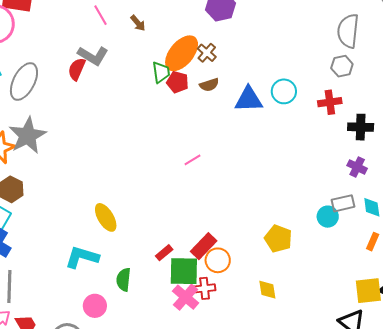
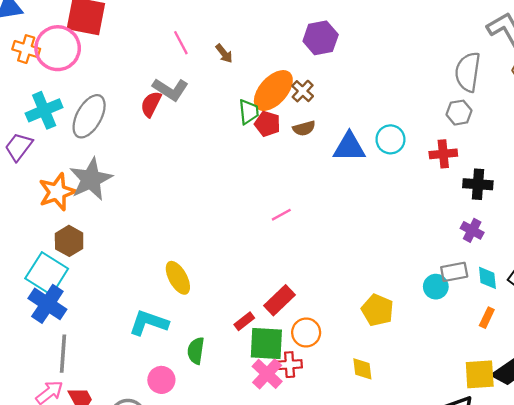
red rectangle: (204, 246) -> (279, 300), moved

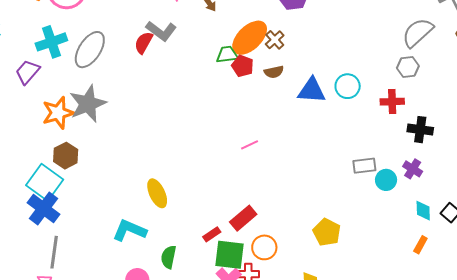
gray semicircle: (468, 72) -> (418, 33), turned 36
green trapezoid: (249, 112) -> (227, 55), turned -95
gray rectangle: (454, 272) -> (364, 166), moved
cyan circle: (436, 287) -> (386, 180), moved

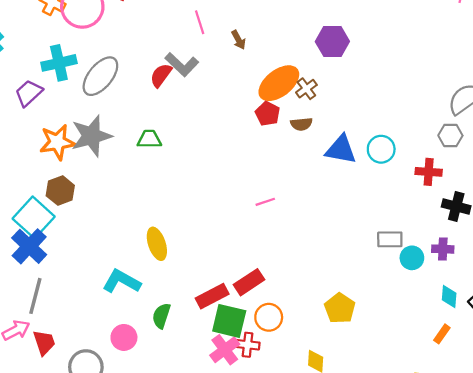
green trapezoid: (227, 55) -> (149, 139), moved
purple cross: (413, 169) -> (443, 249), turned -36
red rectangle: (212, 234) -> (212, 296), size x1.6

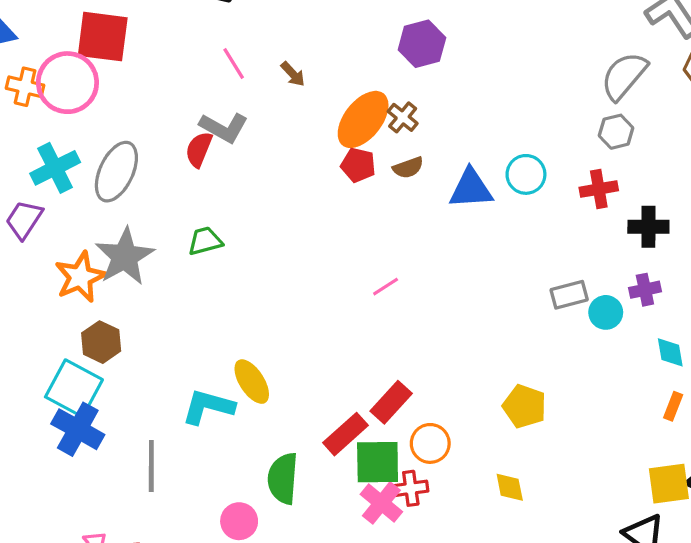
cyan L-shape: (122, 281) -> (208, 407), moved
gray line: (35, 296) -> (151, 466), moved
green semicircle: (161, 316) -> (283, 478), size x1.4

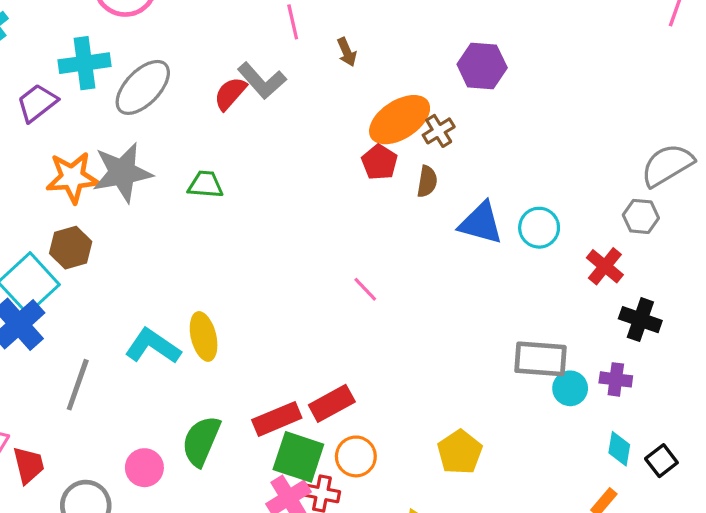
brown semicircle: (408, 168) -> (427, 181), turned -80
red cross: (599, 189) -> (605, 266), turned 30
pink line: (386, 287) -> (365, 289), turned 60
gray rectangle: (569, 295) -> (541, 359), size x1.4

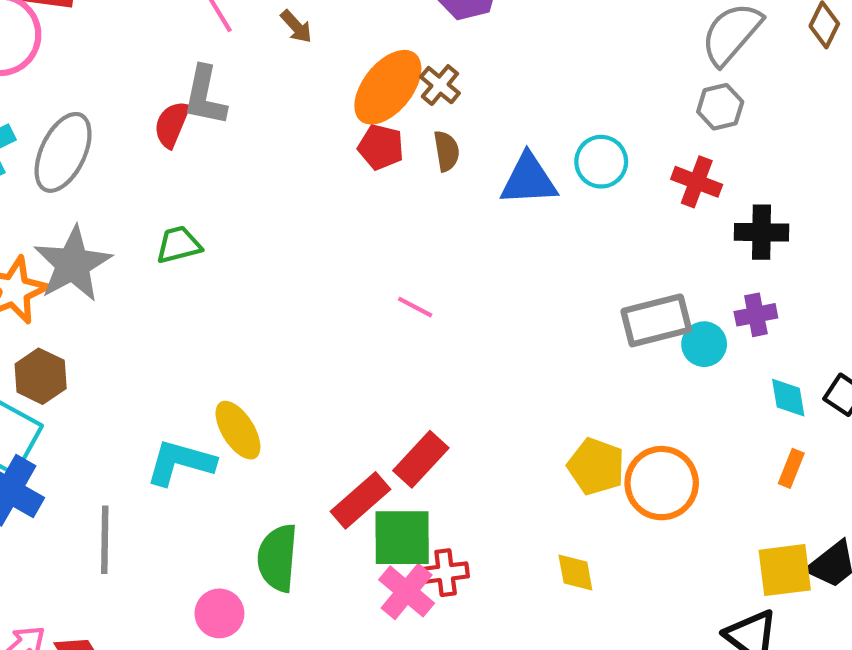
gray L-shape: (262, 81) -> (205, 96), turned 72
orange circle: (356, 456) -> (662, 483), moved, size x1.4

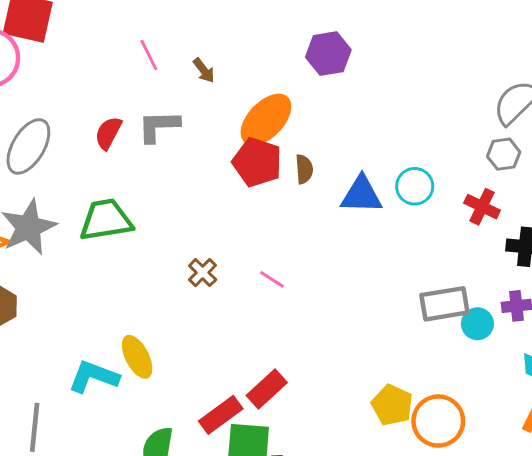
brown cross: (440, 85) -> (203, 273), moved
gray L-shape: (205, 96) -> (159, 126), moved, turned 72
red pentagon: (381, 147) -> (257, 162), size x1.5
green trapezoid: (179, 245) -> (106, 220), size x1.6

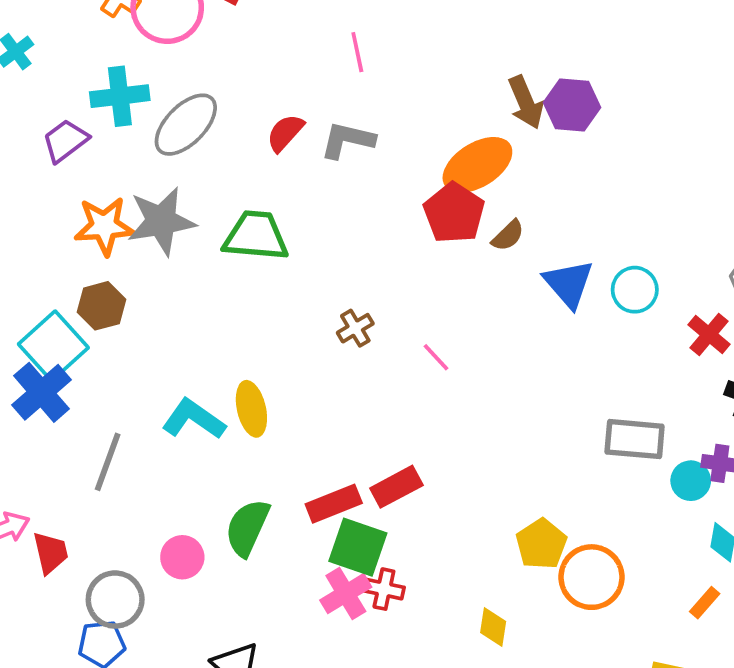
brown arrow: (204, 70) -> (526, 102), moved, size x1.6
brown semicircle: (304, 169) -> (508, 236), turned 36
blue triangle: (361, 195) -> (569, 284), turned 33
cyan circle: (477, 324) -> (691, 481), moved

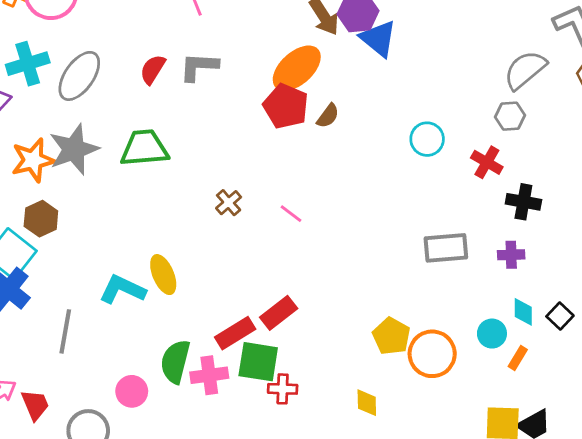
blue triangle: (569, 284) -> (378, 38), moved
cyan circle: (691, 481) -> (492, 334), moved
pink cross: (346, 594) -> (209, 375), moved, turned 33

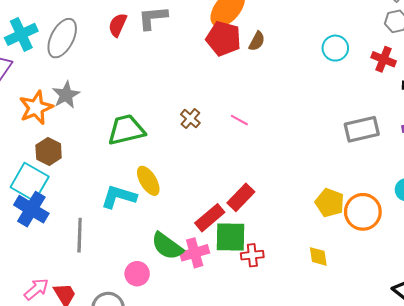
green trapezoid: (144, 148) -> (126, 130), moved
gray star: (74, 149) -> (66, 95), size x0.7
green semicircle: (175, 362) -> (167, 246), turned -60

